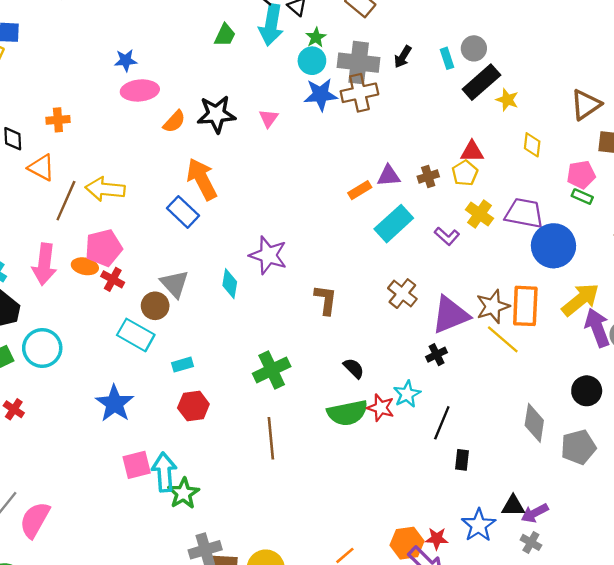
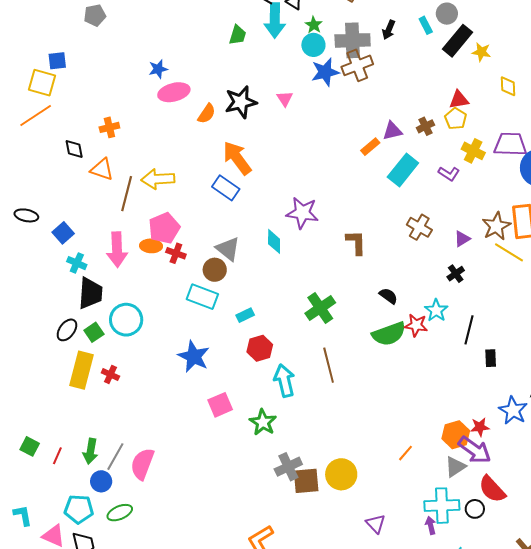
purple triangle: (450, 315) -> (462, 239), size x0.5
cyan arrow: (164, 472) -> (284, 381), moved

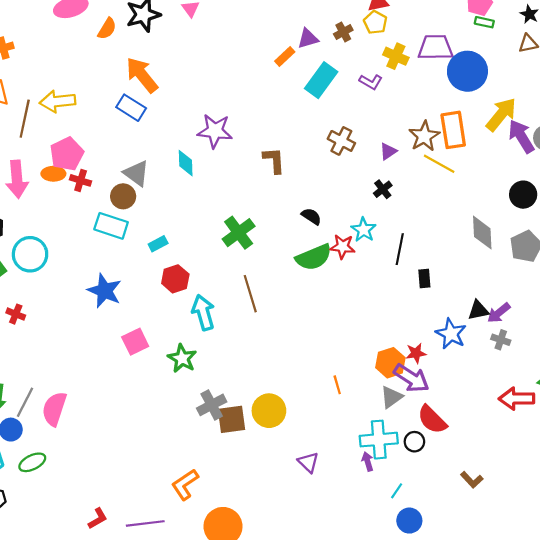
orange line: (405, 453) -> (337, 385), turned -54

